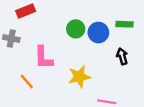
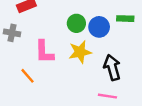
black arrow: (122, 56) -> (112, 67), moved, size x1.5
yellow star: (79, 77) -> (80, 52), moved

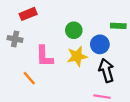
blue circle: (99, 27) -> (100, 44), moved

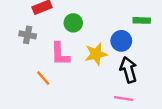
green circle: (74, 30) -> (73, 23), moved

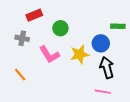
pink L-shape: (60, 54) -> (49, 54), turned -30
orange line: (43, 78) -> (20, 75), moved

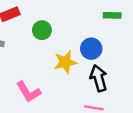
green rectangle: (118, 26) -> (112, 15), moved
pink L-shape: (49, 54) -> (28, 92), moved

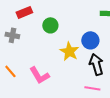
yellow star: (65, 62) -> (69, 51), turned -30

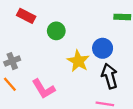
red rectangle: (24, 12) -> (26, 16), turned 49
gray cross: (12, 35) -> (12, 61), moved, turned -32

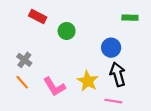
gray cross: (12, 61) -> (24, 60), turned -32
yellow star: (78, 61) -> (88, 81), moved

